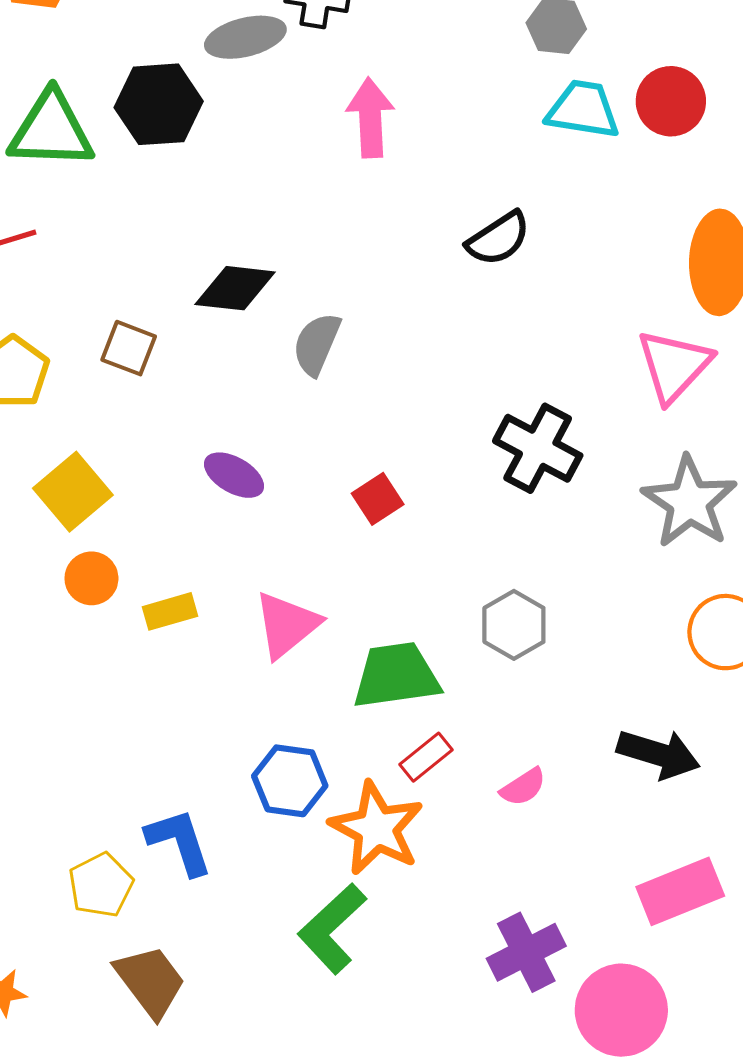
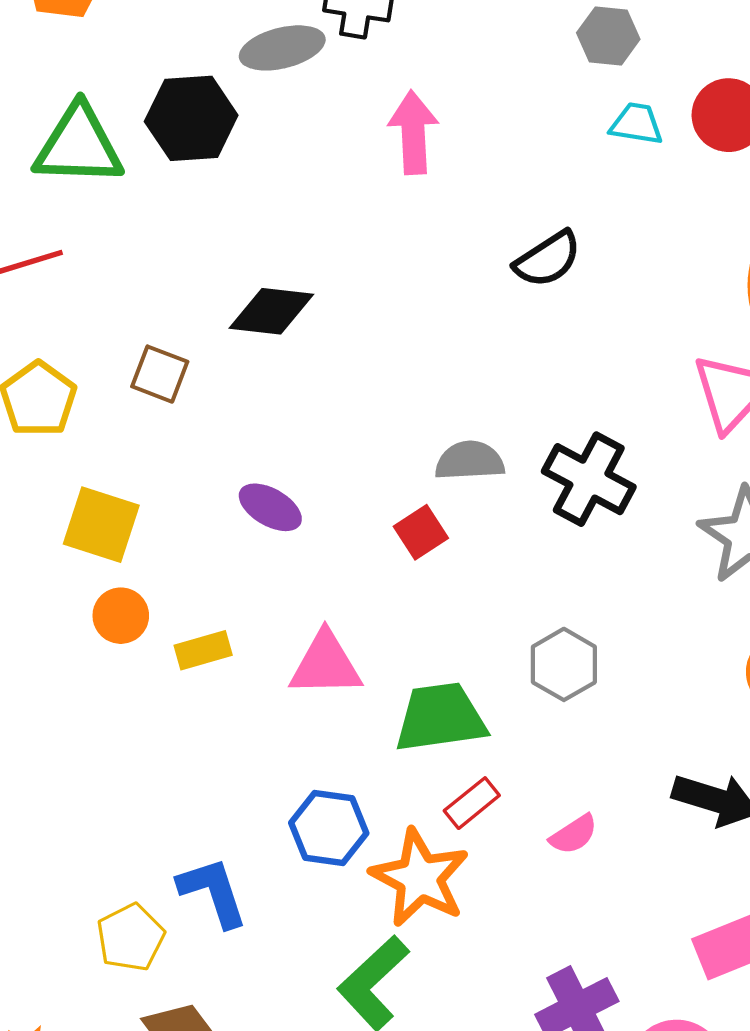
cyan trapezoid: (583, 109) -> (636, 124), size x0.7
gray semicircle: (317, 344) -> (470, 461), moved, turned 64
yellow square: (73, 492) -> (101, 525), turned -32
pink triangle: (287, 625) -> (326, 664), turned 38

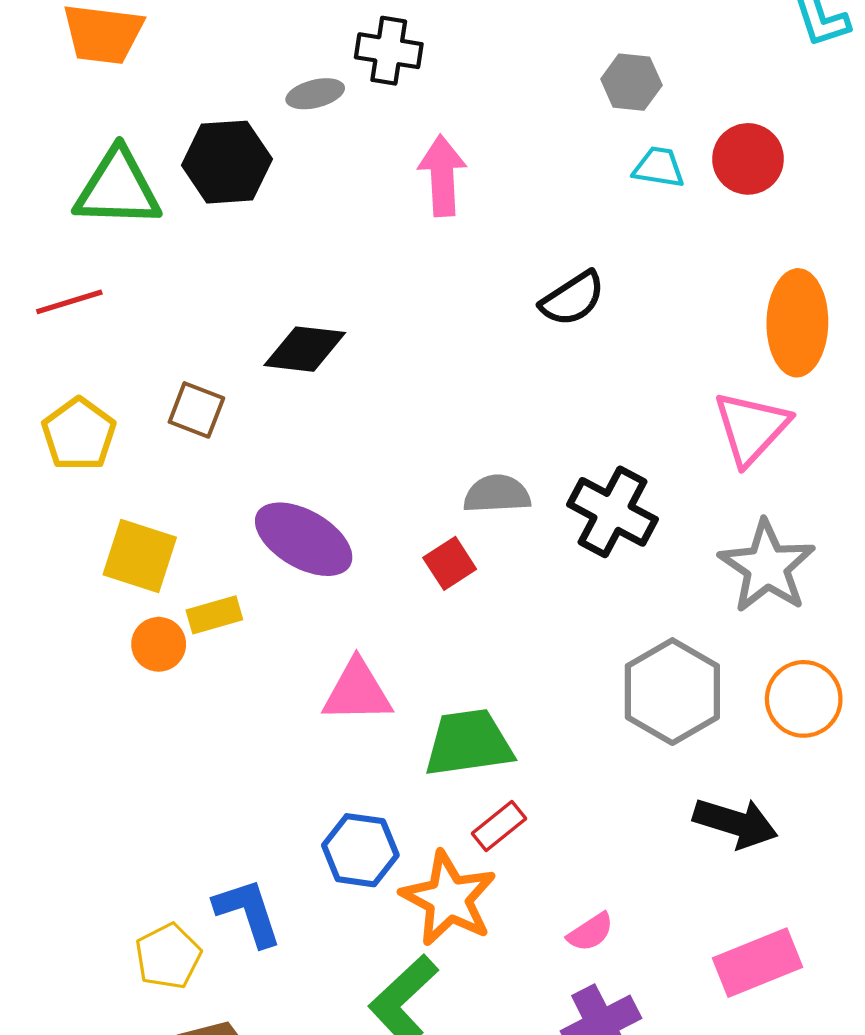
gray ellipse: (282, 48) -> (315, 94), size x0.7
purple ellipse: (270, 507) -> (304, 539), size x1.6
yellow rectangle: (203, 650) -> (214, 615), moved
gray hexagon: (564, 664) -> (672, 692), moved, size x1.5
pink semicircle: (574, 834) -> (590, 932), moved

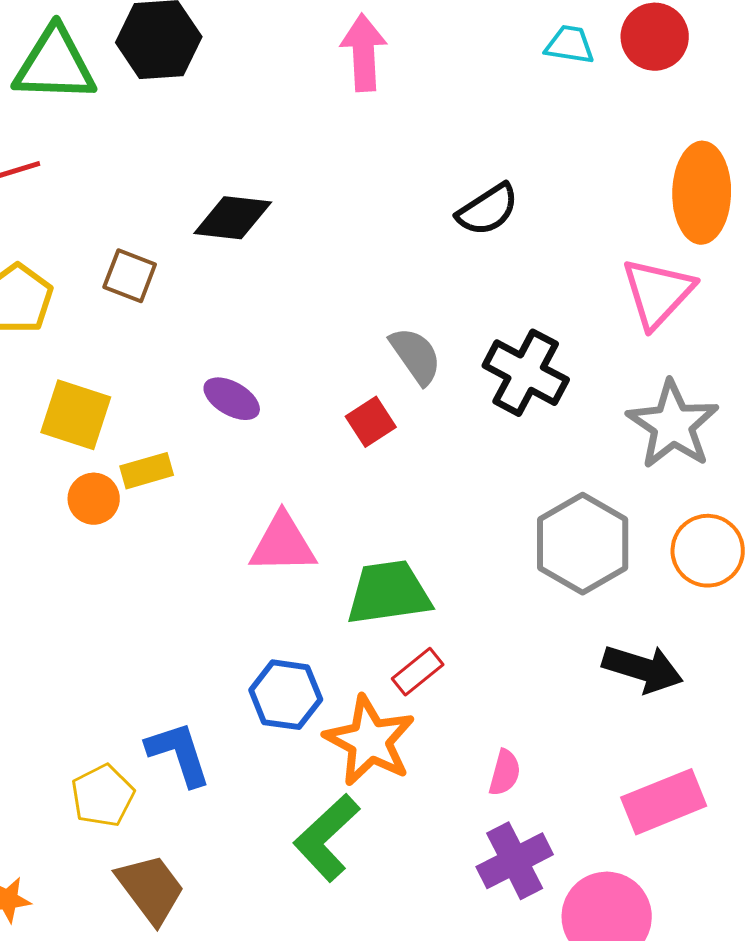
black semicircle: (573, 299) -> (488, 210), moved
gray semicircle: (497, 494) -> (416, 356), turned 58
purple ellipse: (304, 539) -> (232, 399), size x0.6
pink semicircle: (590, 932) -> (505, 773), turned -42

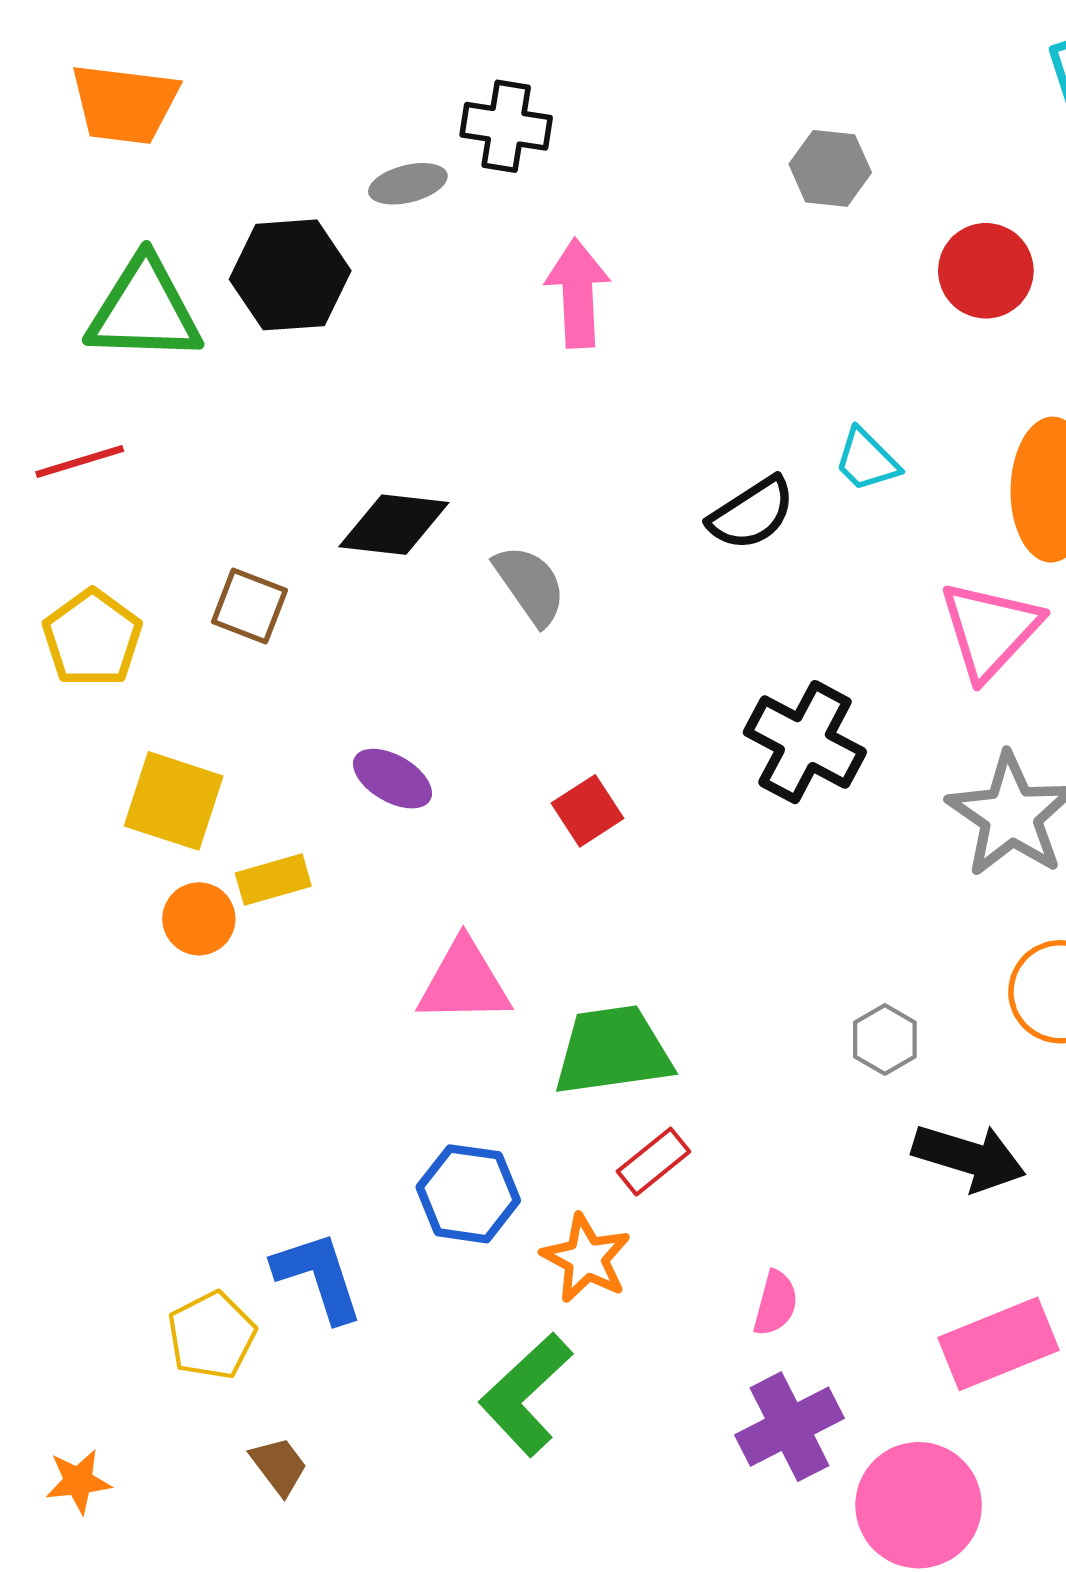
cyan trapezoid: (570, 45) -> (867, 460), moved, turned -144
gray semicircle: (416, 356) -> (530, 585), moved
gray hexagon: (583, 544) -> (885, 1039), moved, size x0.5
orange star: (370, 741) -> (586, 1258), size x0.7
brown trapezoid: (151, 889) -> (279, 1466), size x0.6

